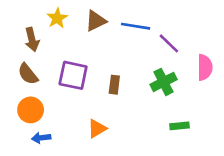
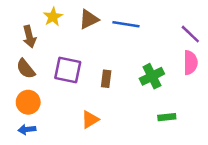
purple line: (169, 43) -> (190, 34), moved
blue arrow: (41, 138) -> (27, 129), moved

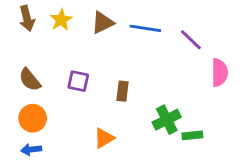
purple line: (190, 34) -> (191, 40), moved
brown arrow: (29, 37) -> (27, 18), moved
purple square: (68, 70) -> (78, 81), size x0.7
green cross: (152, 76) -> (167, 120), moved

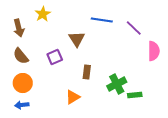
brown arrow: (27, 18) -> (19, 28), moved
brown triangle: (103, 23) -> (77, 39), moved, turned -36
purple square: (78, 81) -> (55, 57), turned -35
brown rectangle: (122, 91) -> (87, 72), moved

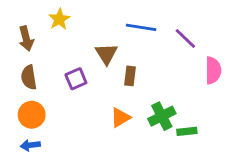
brown semicircle: (21, 56) -> (29, 77), turned 30
brown rectangle: (87, 72) -> (130, 76), moved
orange triangle: (73, 97) -> (120, 118), moved

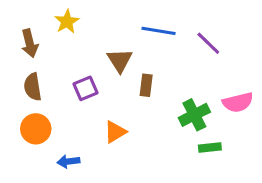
pink semicircle: (213, 70) -> (238, 102), moved, turned 76
green cross: (162, 116) -> (194, 115), moved
orange triangle: (120, 118) -> (115, 132), moved
blue arrow: (30, 145) -> (68, 161), moved

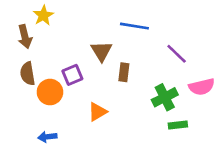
yellow star: (67, 22) -> (43, 16), moved
purple line: (208, 43) -> (177, 54), moved
orange circle: (36, 129) -> (50, 92), moved
blue arrow: (68, 161) -> (47, 137), moved

